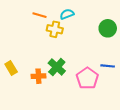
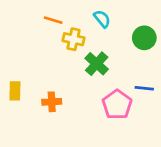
cyan semicircle: (67, 14) -> (102, 19), moved, turned 72
green cross: (57, 67) -> (97, 64), moved
yellow rectangle: (11, 68) -> (15, 91), turned 32

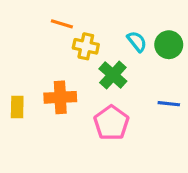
cyan semicircle: (102, 19) -> (137, 41), moved
orange cross: (52, 102) -> (60, 97), moved, size x1.4
pink pentagon: (117, 105) -> (111, 123), moved

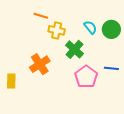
orange cross: (60, 97) -> (40, 64), turned -30
yellow rectangle: (17, 107) -> (11, 81), moved
pink pentagon: (111, 123) -> (86, 77), moved

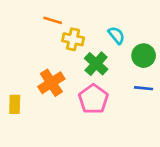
green circle: (111, 29) -> (144, 56), moved
pink pentagon: (86, 77) -> (93, 99), moved

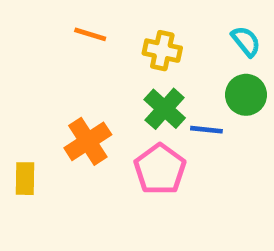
cyan semicircle: (116, 35) -> (246, 41), moved
yellow cross: (73, 39) -> (162, 51), moved
blue line: (144, 88) -> (206, 130), moved

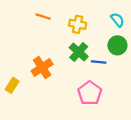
pink pentagon: (160, 169) -> (90, 93), moved
yellow rectangle: (25, 179) -> (12, 85), turned 32

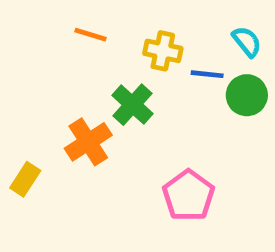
green cross: (79, 52) -> (133, 105), moved
blue line: (99, 62) -> (207, 74), moved

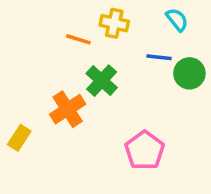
orange line: (91, 35) -> (78, 39), moved
cyan semicircle: (247, 42) -> (177, 20), moved
yellow cross: (163, 51) -> (114, 23), moved

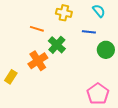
orange line: (78, 39) -> (37, 29), moved
green circle: (189, 73) -> (106, 50), moved
pink pentagon: (145, 150) -> (98, 94), moved

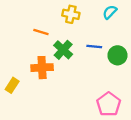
cyan semicircle: (99, 11) -> (110, 12), turned -96
blue line: (89, 32) -> (94, 46), moved
orange cross: (38, 61) -> (42, 68), turned 30

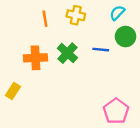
orange line: (41, 32) -> (45, 19), moved, turned 64
green circle: (117, 55) -> (126, 37), moved
orange cross: (42, 68) -> (35, 58), moved

